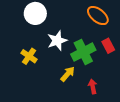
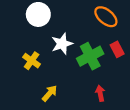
yellow arrow: (68, 74) -> (50, 93), moved

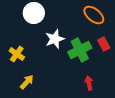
yellow cross: (32, 61) -> (17, 54), moved
yellow arrow: (50, 93) -> (27, 82), moved

